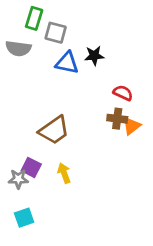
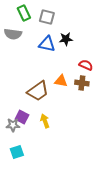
green rectangle: (34, 18) -> (24, 13), turned -42
gray square: (56, 33) -> (47, 17), moved
orange triangle: (132, 126) -> (61, 81), moved, turned 48

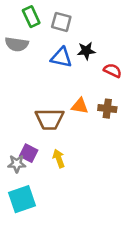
red semicircle: (86, 65) -> (113, 70), moved
brown trapezoid: (38, 91) -> (50, 119), turned 35
cyan square: (17, 152) -> (22, 199), size x1.5

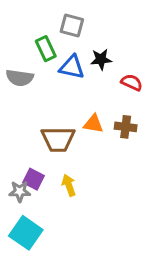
green rectangle: (31, 17) -> (46, 49), moved
gray semicircle: (17, 44) -> (20, 78), moved
cyan square: (22, 199) -> (26, 233), turned -36

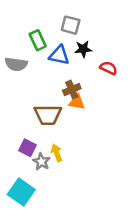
gray square: (72, 26) -> (71, 25), moved
brown cross: (126, 127) -> (72, 90), moved, turned -30
gray star: (20, 191) -> (41, 162), moved, turned 30

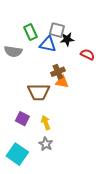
gray square: (71, 25) -> (57, 30), moved
gray star: (41, 162) -> (46, 144), moved

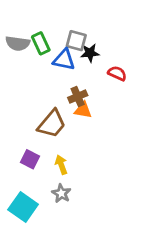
gray semicircle: (13, 51) -> (18, 43), moved
brown trapezoid: (39, 92) -> (52, 124), turned -50

